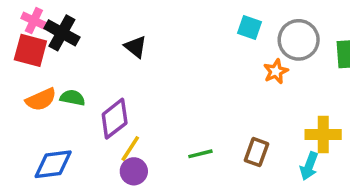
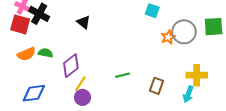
gray circle: (299, 40) -> (184, 32), moved
green line: (200, 154) -> (123, 75), moved

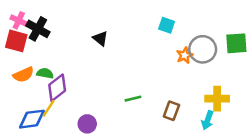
black triangle: (84, 22) -> (100, 38), moved
purple diamond: (71, 66) -> (57, 88), moved
yellow line: (80, 84) -> (49, 108), moved

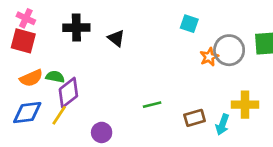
black cross: (38, 29) -> (76, 28), moved, turned -30
brown rectangle: (171, 111) -> (195, 118), turned 54
blue diamond: (32, 119) -> (27, 113), moved
cyan arrow: (207, 120) -> (222, 125), moved

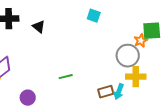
gray circle: (229, 50) -> (128, 56), moved
orange star: (209, 57) -> (141, 41), moved
brown rectangle: (195, 118) -> (106, 92), moved

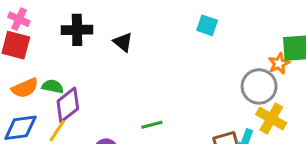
green line: (66, 77) -> (152, 125), moved
yellow cross: (136, 77) -> (271, 119), turned 30

